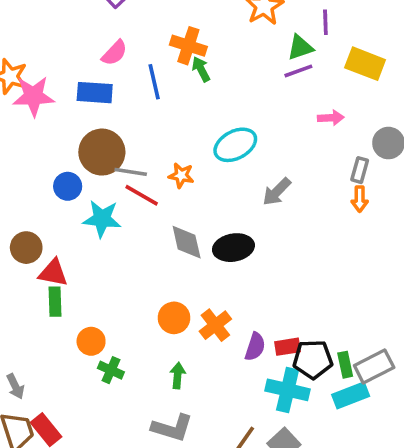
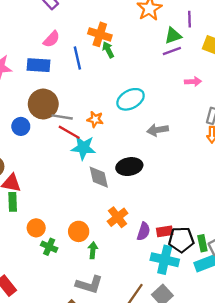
gray arrow: (277, 192) -> (158, 130), turned 36
cyan star: (102, 219) -> (83, 148), moved
gray diamond: (187, 242) -> (99, 177), moved
orange circle: (174, 318) -> (79, 231), moved

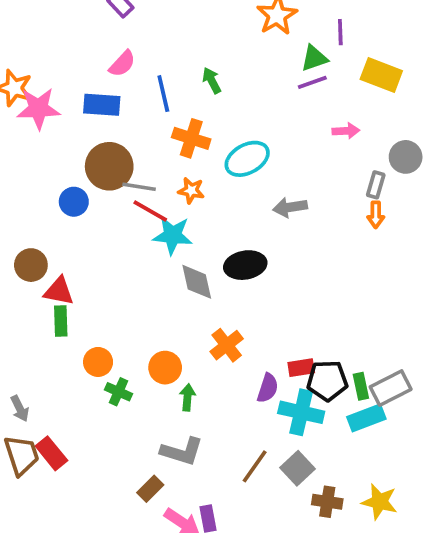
orange cross: (100, 34) -> (191, 138), moved
purple semicircle: (143, 231) -> (268, 388), moved

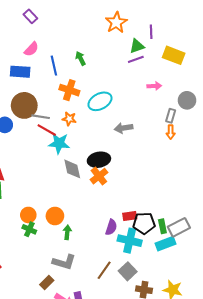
orange cross: (227, 345) -> (99, 176), moved
orange circle: (98, 362) -> (28, 215), moved

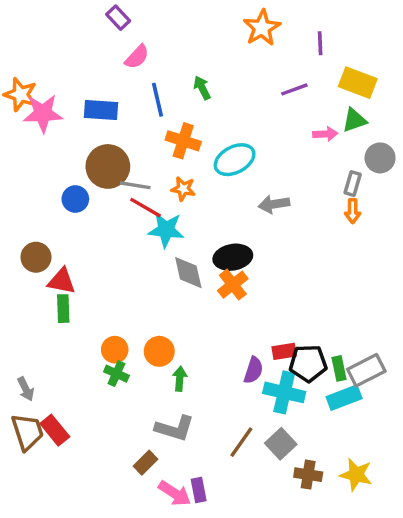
green triangle: (137, 46) -> (354, 120), moved
pink semicircle: (31, 49) -> (137, 57), moved

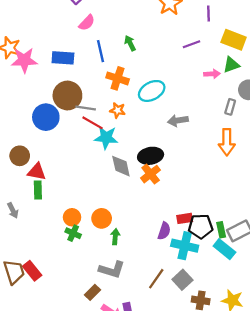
blue circle: (75, 199) -> (46, 117), size x1.5
orange arrow: (353, 211) -> (227, 142), moved, size x1.6
gray arrow: (26, 389) -> (13, 210), moved
cyan rectangle: (344, 398) -> (224, 249), turned 60

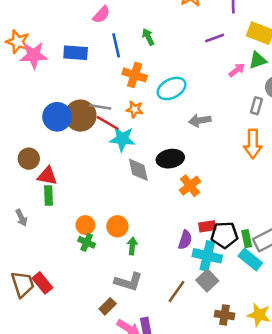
pink arrow: (212, 74) -> (237, 70), turned -35
brown circle: (67, 95) -> (80, 116), moved
orange cross: (151, 174) -> (190, 186), moved
gray square: (182, 280) -> (207, 280), moved

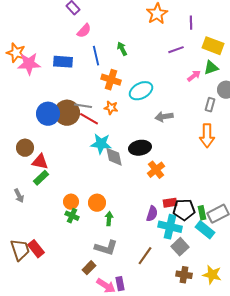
cyan star: (122, 139) -> (101, 144), moved
green rectangle: (48, 196) -> (41, 178), turned 49
gray square: (207, 280) -> (180, 247), moved

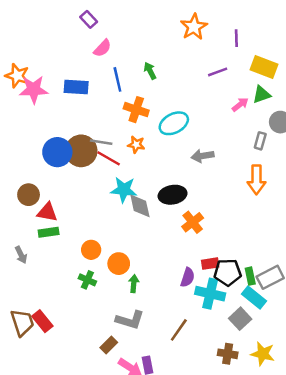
green rectangle: (41, 178) -> (49, 232), turned 35
orange circle: (71, 202) -> (91, 250), moved
gray square: (180, 247) -> (240, 319), moved

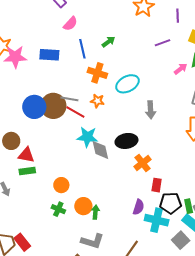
green arrow: (150, 71) -> (108, 42), turned 80
gray arrow: (203, 156) -> (151, 110), turned -84
orange circle: (119, 264) -> (83, 206), moved
red rectangle: (210, 264) -> (157, 185), moved, turned -72

